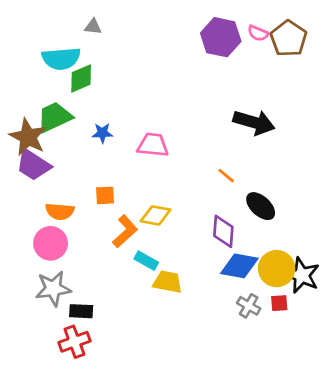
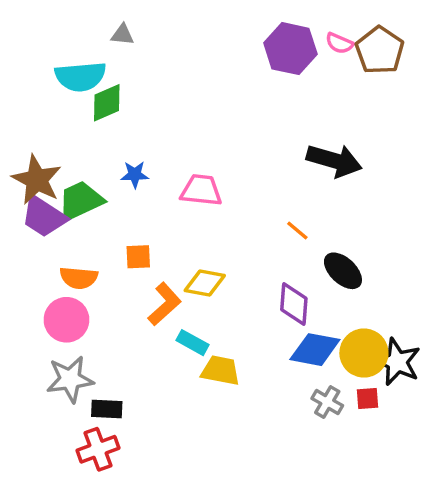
green trapezoid: (55, 117) -> (80, 201), moved

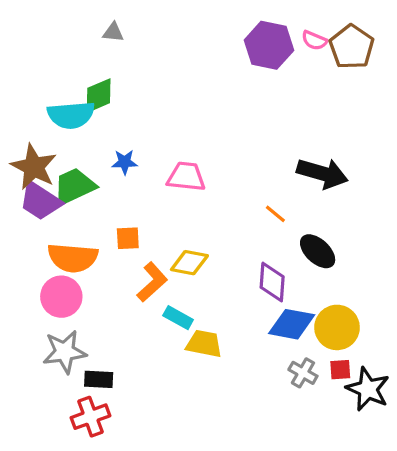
cyan semicircle: (80, 77) -> (71, 115), moved
black arrow: (334, 161) -> (322, 173), moved
orange semicircle: (79, 278) -> (73, 258), size x1.4
black star: (397, 362) -> (368, 389), moved

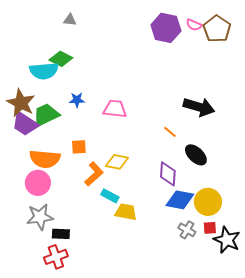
green diamond: (99, 96) -> (61, 59), turned 50

